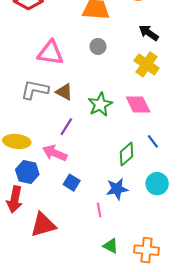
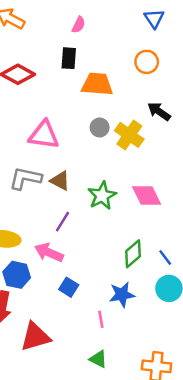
yellow cross: (147, 64) -> (129, 135), moved
blue line: (153, 141) -> (165, 257), moved
green triangle: (111, 246) -> (98, 359), moved

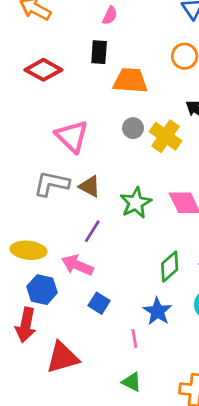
pink triangle: (44, 135) -> (72, 136), turned 36
blue star: (122, 295) -> (157, 311), turned -30

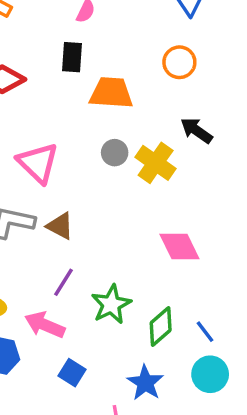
green star: (136, 203) -> (111, 304), moved

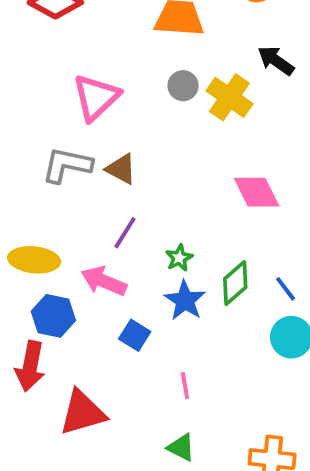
pink triangle: (38, 163) -> (96, 97), turned 33
green star: (111, 304) -> (179, 258), size x0.6
blue star: (145, 383) -> (185, 300), moved

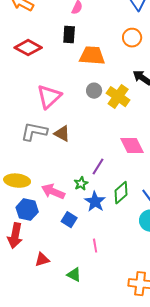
purple line: (125, 233) -> (98, 167), moved
green star: (179, 258) -> (81, 184), moved
red triangle: (82, 413) -> (42, 260), size x0.6
green triangle: (181, 447) -> (74, 275), moved

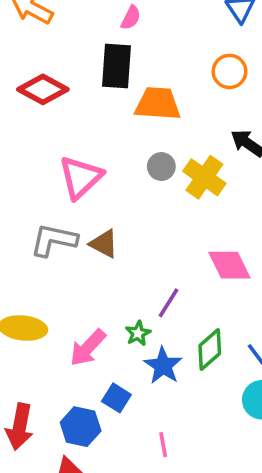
black rectangle: (69, 35) -> (116, 66), size x1.4
pink arrow: (53, 192) -> (88, 348), turned -70
blue hexagon: (27, 210) -> (81, 427), moved

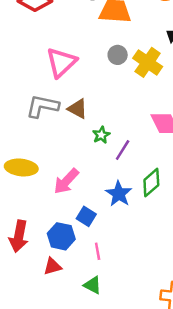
green star: (138, 333) -> (101, 135), moved
pink line: (163, 445) -> (98, 251), moved

